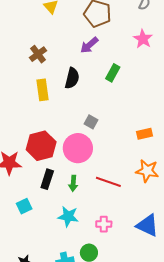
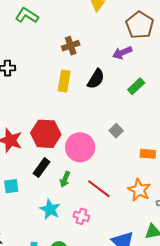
gray square: (91, 122) -> (116, 131), moved
pink cross: (104, 224) -> (81, 216), moved

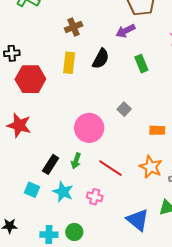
green rectangle: (136, 86) -> (141, 64), turned -66
red hexagon: (46, 134) -> (30, 79), moved
black rectangle: (41, 168) -> (51, 164), moved
cyan square: (11, 186) -> (32, 190), moved, turned 35

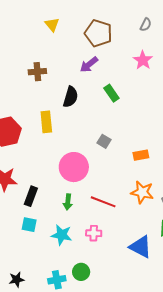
brown cross: (74, 27) -> (37, 72), turned 30
yellow rectangle: (69, 63) -> (46, 122), moved
black rectangle: (51, 164) -> (31, 196), moved
cyan square: (32, 190) -> (29, 225), moved

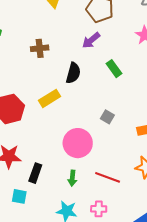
yellow rectangle: (46, 122) -> (49, 98), turned 65
cyan square: (29, 225) -> (19, 196), moved

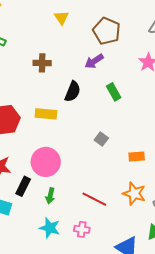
yellow rectangle: (49, 98) -> (46, 114), turned 30
pink circle: (78, 143) -> (46, 162), moved
green arrow: (72, 178) -> (50, 196), moved

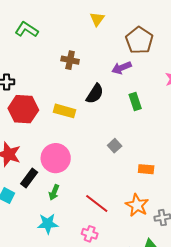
cyan star: (50, 228) -> (48, 224), turned -30
pink cross: (82, 229) -> (90, 234), moved

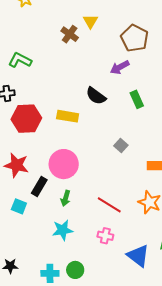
green L-shape: (26, 30) -> (20, 60), moved
brown cross: (70, 60) -> (70, 34), moved, turned 30
black semicircle: (95, 94) -> (96, 96), turned 100

